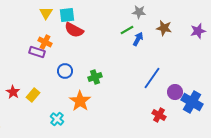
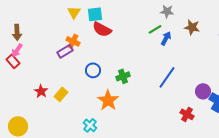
purple rectangle: (37, 52) -> (65, 51), turned -49
blue line: (152, 78) -> (167, 77), moved
cyan cross: (57, 119) -> (90, 125), moved

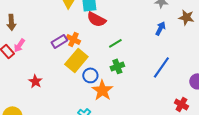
green line: (155, 29) -> (115, 43), moved
orange cross: (73, 41) -> (73, 39), moved
pink arrow: (17, 50) -> (19, 45), moved
blue circle: (93, 70) -> (90, 75), moved
yellow rectangle: (61, 94) -> (76, 60), moved, size x1.6

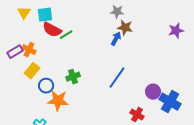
brown star: (186, 17) -> (125, 28), moved
green line: (115, 43) -> (66, 35), moved
yellow rectangle: (76, 60) -> (32, 71), size x0.7
orange star: (102, 90) -> (58, 101), turned -30

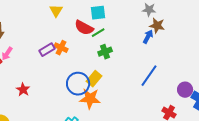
cyan square: (45, 15) -> (98, 13), moved
yellow rectangle: (32, 71) -> (94, 79), moved
green cross: (73, 77) -> (105, 52), moved
blue circle: (46, 86) -> (78, 84), size x1.5

